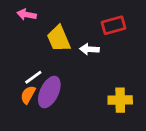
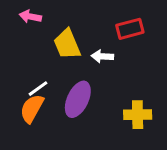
purple ellipse: (49, 92) -> (78, 99), moved
orange semicircle: (28, 95) -> (32, 108), size x1.4

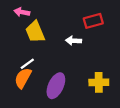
yellow trapezoid: (67, 44) -> (35, 32), moved
purple ellipse: (78, 99) -> (56, 86), moved

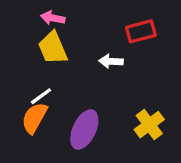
pink arrow: (22, 12) -> (53, 18), moved
yellow cross: (99, 82) -> (149, 125), turned -36

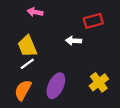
yellow trapezoid: (53, 48) -> (27, 46), moved
orange semicircle: (34, 118) -> (23, 90), moved

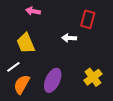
red rectangle: (93, 21) -> (88, 19), turned -60
white line: (27, 64) -> (13, 67), moved

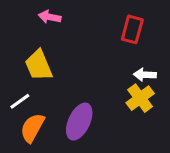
white arrow: (69, 38) -> (145, 75), moved
yellow cross: (93, 77) -> (140, 98), moved

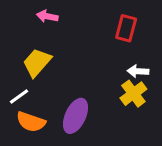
yellow trapezoid: (39, 65) -> (37, 62), turned 64
orange semicircle: (32, 128) -> (31, 122), turned -100

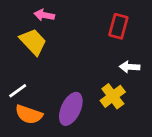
yellow trapezoid: (37, 62) -> (33, 42), moved, turned 96
yellow cross: (133, 94) -> (113, 96), moved

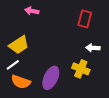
yellow trapezoid: (33, 42) -> (19, 45), moved, turned 100
yellow cross: (113, 96) -> (81, 69), turned -30

